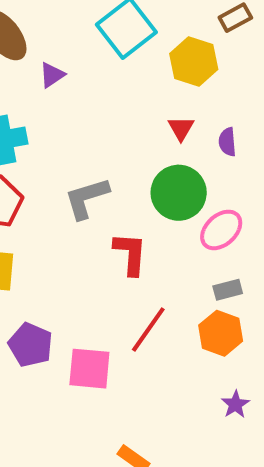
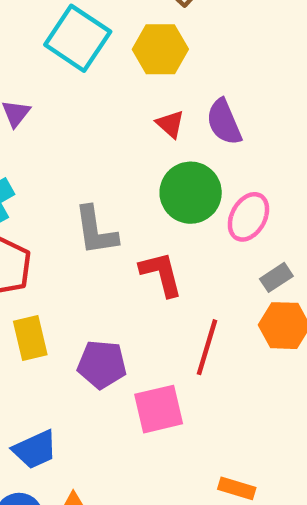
purple semicircle: (227, 142) -> (224, 122), size x1.5
gray L-shape: (87, 198) -> (96, 231), turned -63
purple pentagon: (30, 345) -> (102, 364), moved

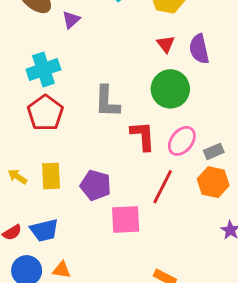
pink ellipse: (248, 217) -> (182, 141), moved
yellow rectangle: (30, 338) -> (51, 176), moved

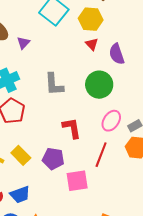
red triangle: (166, 44) -> (92, 44), moved
gray L-shape: (107, 102) -> (54, 84), moved
red L-shape: (143, 136) -> (72, 128), moved
yellow rectangle: (51, 176) -> (21, 155), turned -36

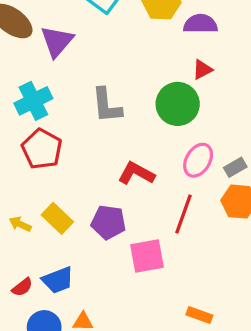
purple triangle: (23, 43) -> (57, 41), size x1.6
red triangle: (92, 44) -> (202, 70), moved, turned 48
purple semicircle: (117, 54) -> (200, 24), moved, turned 110
red L-shape: (72, 128) -> (136, 173), turned -50

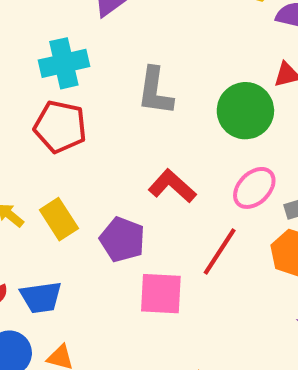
red pentagon: (42, 149) -> (60, 127), turned -30

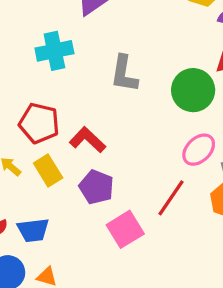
red pentagon: (60, 127) -> (39, 123), moved
red L-shape: (172, 186) -> (87, 140), moved
pink square: (161, 294) -> (125, 229), turned -36

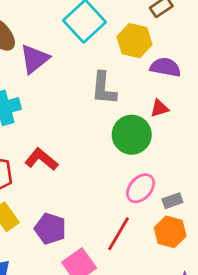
gray L-shape: (124, 74) -> (104, 88), moved
red L-shape: (87, 140) -> (41, 159), moved

